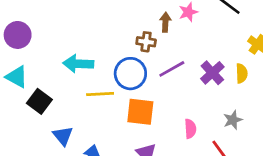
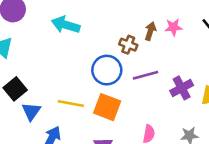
cyan arrow: (78, 64) -> (66, 25), moved
yellow line: (100, 94) -> (71, 104), moved
black square: (39, 101) -> (15, 89), moved

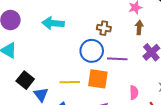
brown arrow: (150, 31) -> (139, 28), moved
purple line: (145, 75) -> (117, 59), moved, turned 30

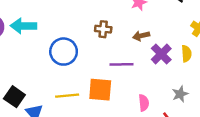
cyan arrow: (53, 23) -> (23, 26), moved
brown arrow: (139, 28) -> (141, 36), moved, turned -104
blue circle: (92, 51) -> (64, 52), moved

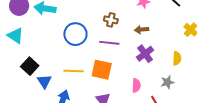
purple cross: (161, 54) -> (145, 54), moved
yellow semicircle: (186, 54) -> (177, 58), moved
purple line: (121, 64) -> (109, 43), moved

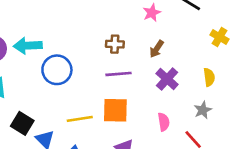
brown arrow: (142, 30) -> (157, 49), turned -40
blue circle: (75, 34) -> (57, 70), moved

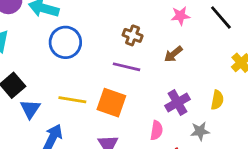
purple cross: (167, 79) -> (177, 103), moved

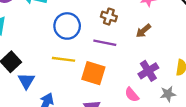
blue circle: (65, 42) -> (67, 26), moved
yellow line: (72, 100) -> (63, 59), moved
pink semicircle: (156, 130) -> (132, 95), turned 133

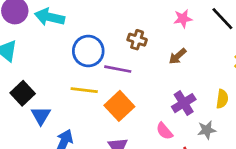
purple line: (105, 43) -> (118, 69), moved
orange square: (93, 73) -> (119, 106), turned 30

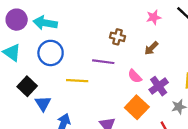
blue circle: (88, 51) -> (51, 53), moved
orange square: (119, 106) -> (137, 107), moved
pink semicircle: (164, 131) -> (135, 76), moved

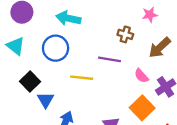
pink star: (154, 17) -> (150, 15), moved
cyan arrow: (45, 23) -> (68, 18), moved
brown arrow: (151, 48) -> (160, 48), size x1.5

